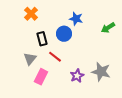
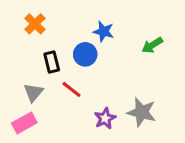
pink rectangle: (41, 77) -> (24, 123), moved, turned 35

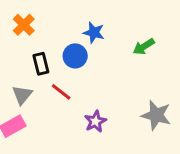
gray star: (142, 112) -> (156, 115), moved

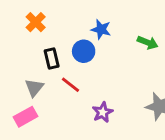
green arrow: (144, 47) -> (148, 43), turned -126

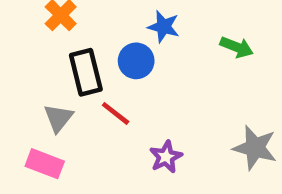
black rectangle: (52, 58) -> (86, 72), size x1.4
pink rectangle: (25, 117) -> (45, 164), turned 50

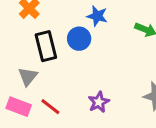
red line: (116, 113) -> (50, 107), moved

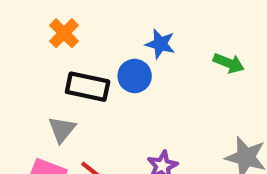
black rectangle: (46, 46) -> (88, 87), turned -64

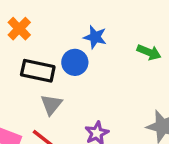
gray triangle: (62, 129) -> (51, 104), moved

